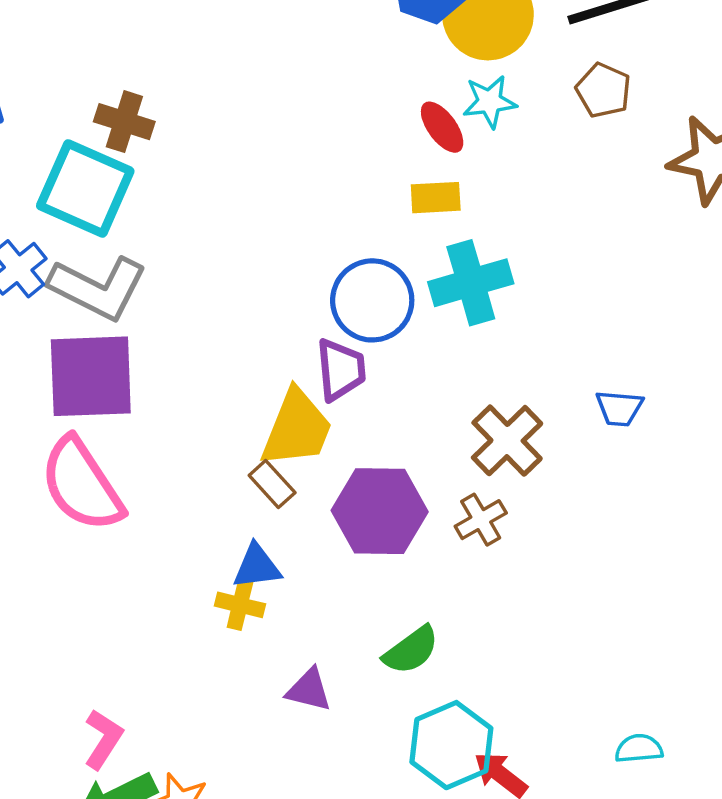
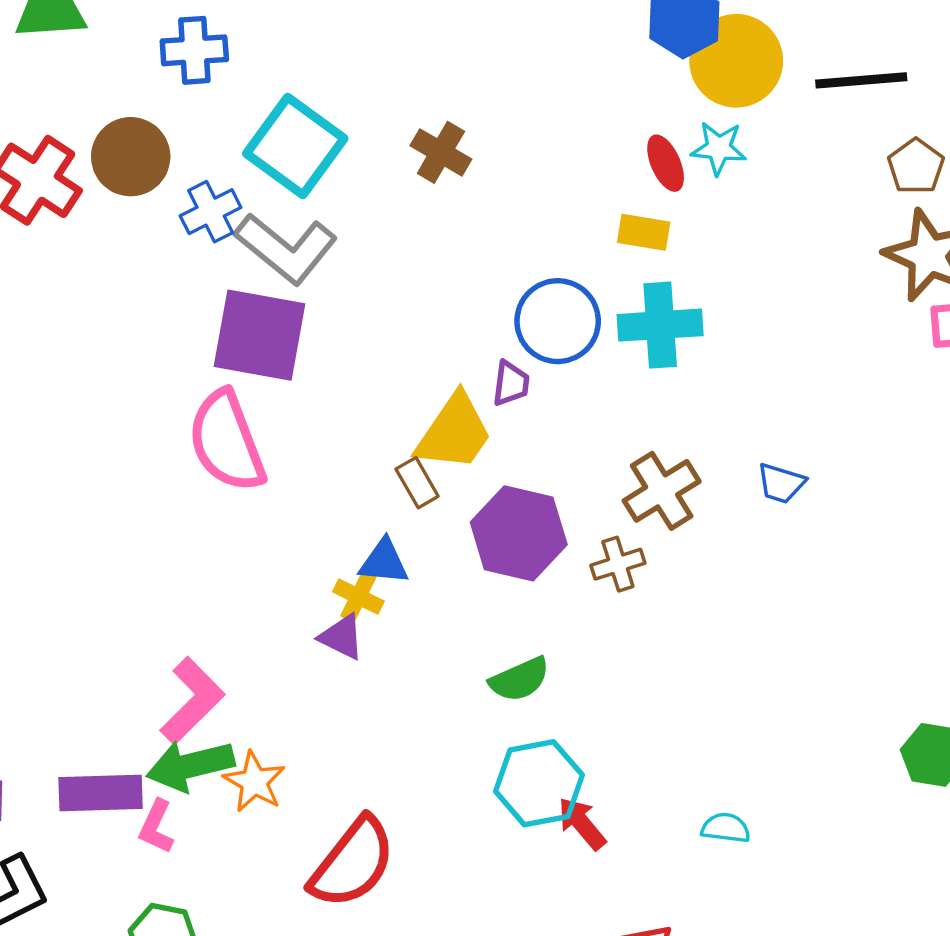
brown pentagon: (603, 90) -> (916, 166), moved
brown cross: (124, 122) -> (441, 152), moved
purple trapezoid: (341, 370) -> (511, 383), size x0.7
purple triangle: (309, 690) -> (342, 637), moved
pink L-shape: (103, 739) -> (192, 701), size x1.4

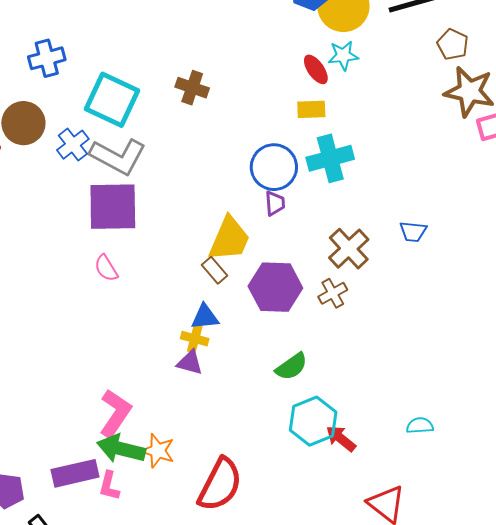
purple trapezoid: (511, 383) -> (275, 203), moved
pink semicircle: (227, 441) -> (106, 268), size x0.5
green arrow: (190, 766) -> (121, 449), turned 39

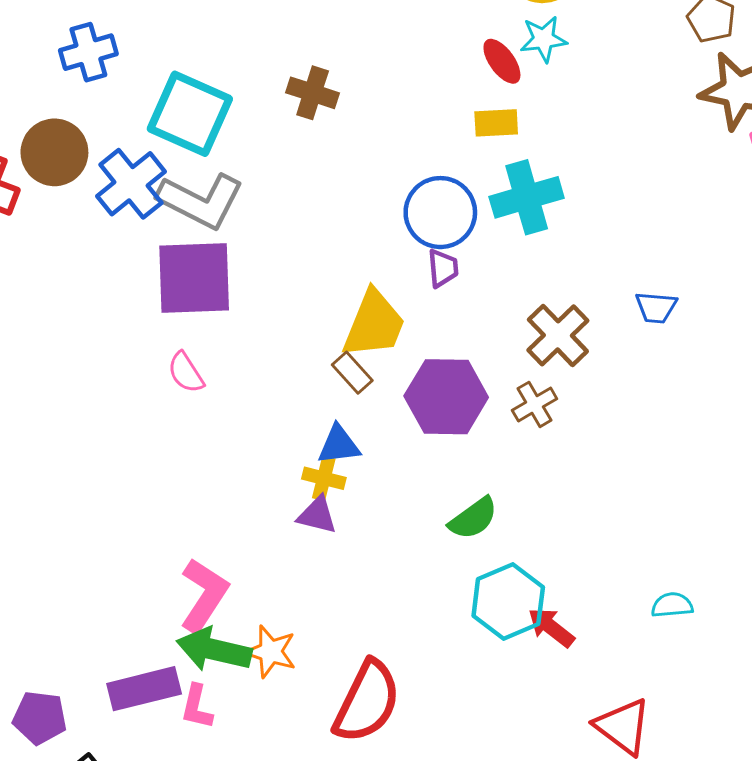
blue cross: (73, 145) -> (131, 184), size x1.4

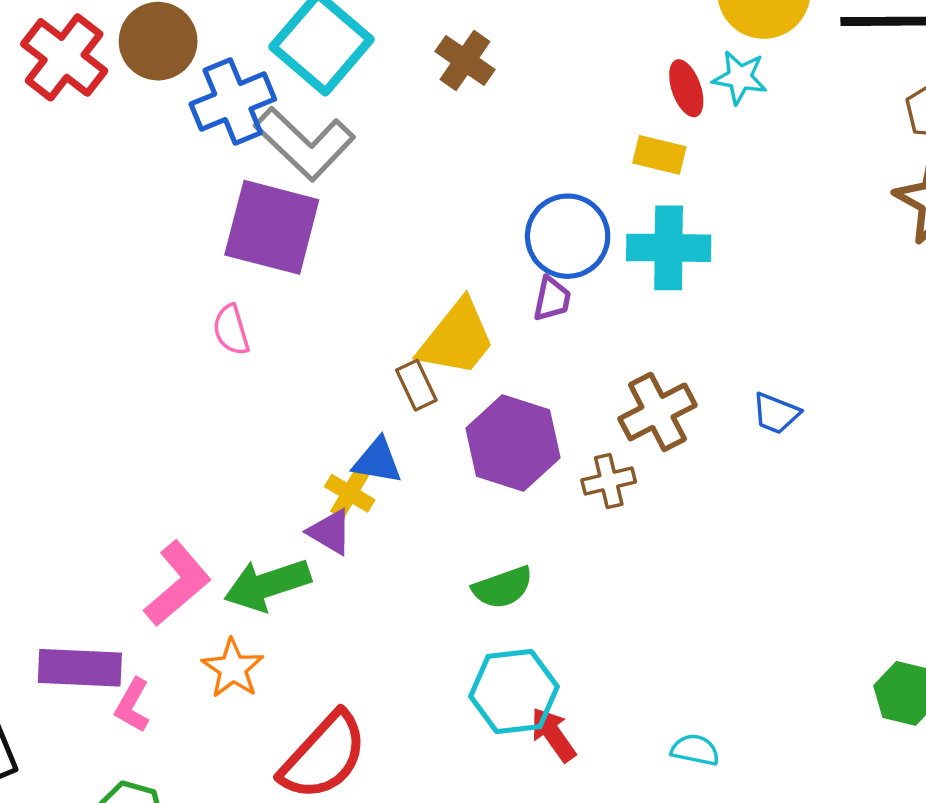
green arrow: (214, 650) -> (267, 585), moved, turned -48

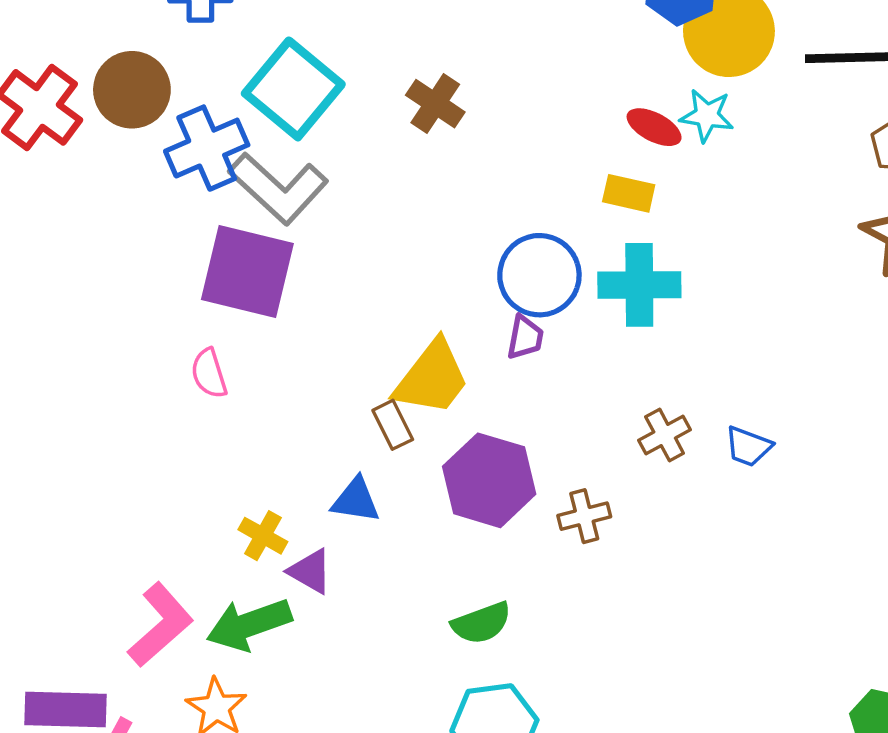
red ellipse: (686, 88) -> (654, 127), turned -42
brown cross: (657, 412) -> (665, 435), moved, size x0.7
yellow cross: (350, 493) -> (263, 536), moved

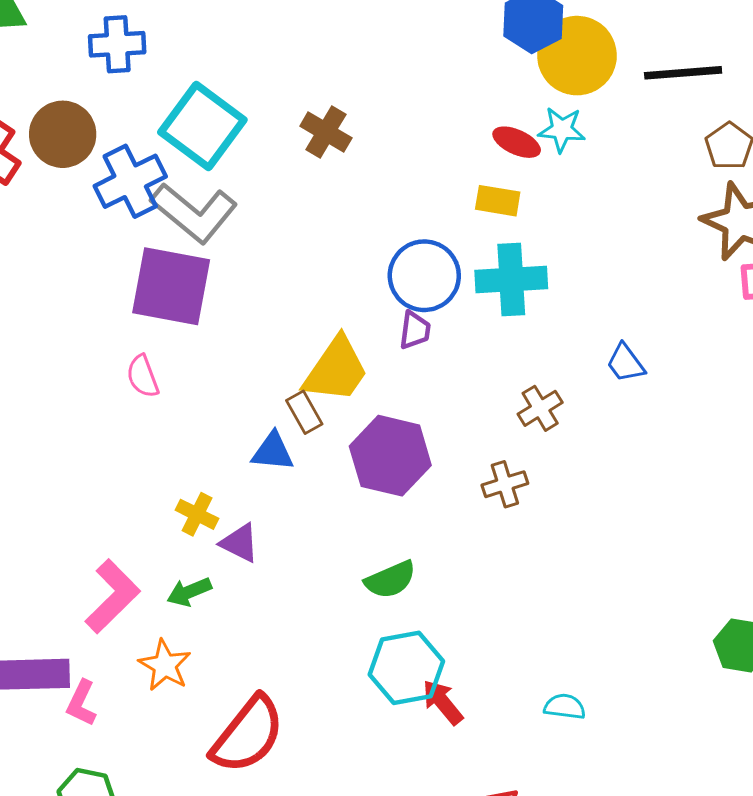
blue trapezoid: (748, 446) -> (625, 363), moved, turned 36
blue triangle: (356, 500) -> (273, 452), moved
brown cross: (584, 516) -> (505, 484), moved
green arrow: (249, 624) -> (189, 592), size x0.6

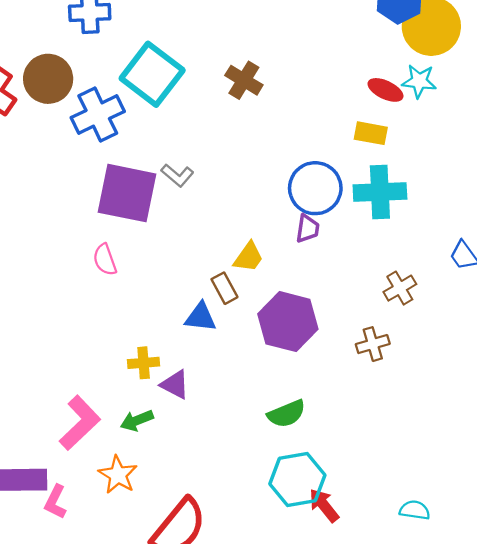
gray L-shape: (194, 213) -> (177, 175), moved, size x0.5
yellow trapezoid: (336, 370) -> (248, 257), size x0.6
yellow cross: (197, 514) -> (144, 363), turned -32

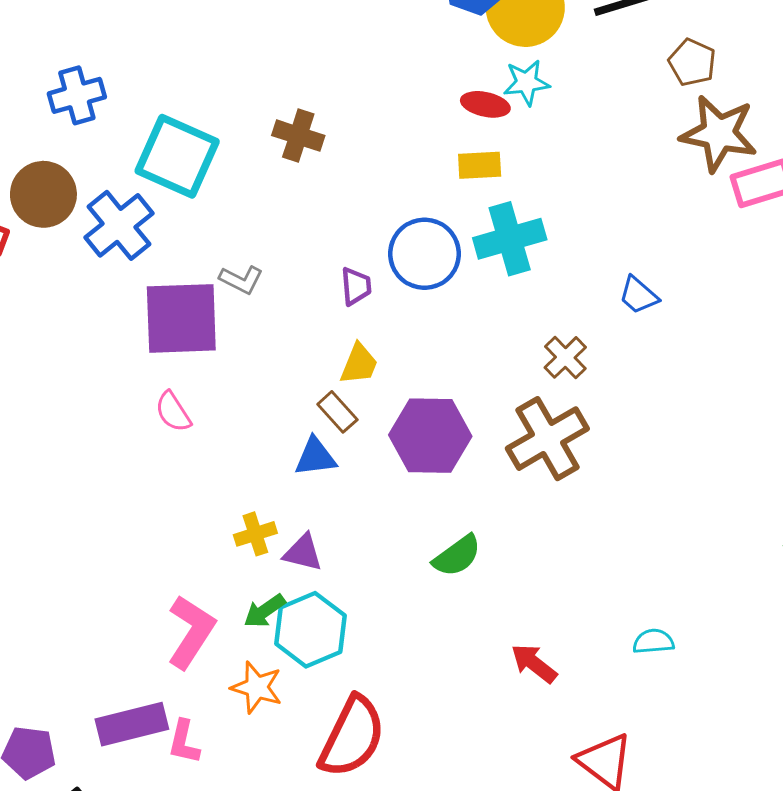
purple trapezoid: (308, 229) -> (356, 286), moved
brown cross: (373, 344) -> (547, 439), size x1.8
cyan hexagon: (297, 479) -> (310, 630), moved

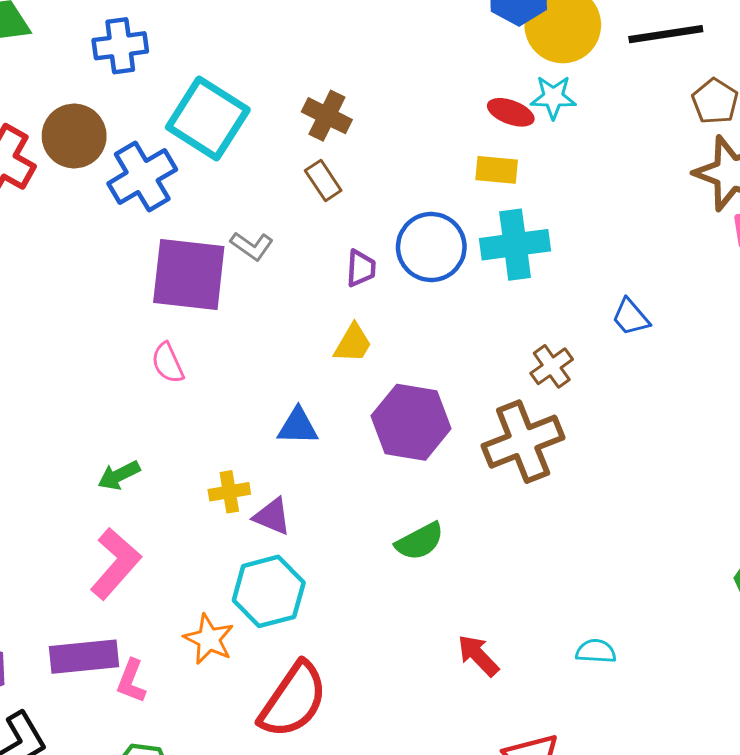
brown rectangle: (337, 412) -> (323, 180), moved
green arrow: (265, 611) -> (119, 475), moved
pink L-shape: (191, 632) -> (115, 564), moved

